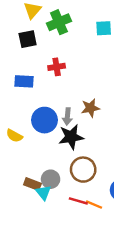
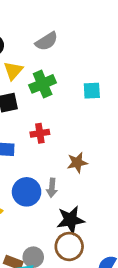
brown star: (90, 108) -> (77, 163), moved
black star: (71, 137) -> (71, 220), moved

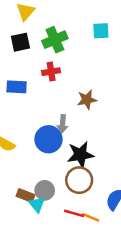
green cross: (43, 84) -> (55, 40), moved
blue circle: (27, 192) -> (49, 139), moved

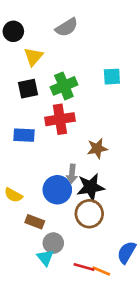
red cross: (51, 72) -> (60, 119), size x1.5
black star: (80, 155) -> (91, 187), moved
brown circle: (79, 180) -> (89, 214), moved
brown rectangle: (26, 195) -> (35, 222), moved

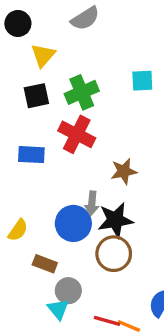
red cross: (60, 119) -> (77, 134), turned 36
yellow semicircle: (13, 195) -> (18, 230), turned -84

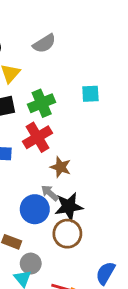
red cross: (77, 134) -> (37, 137), turned 32
brown star: (124, 171) -> (61, 167), moved, turned 30
gray arrow: (92, 203) -> (50, 193), turned 126

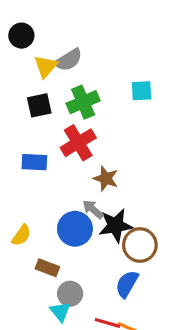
gray semicircle: (44, 43) -> (68, 60), moved
brown circle: (67, 234) -> (140, 245), moved
blue semicircle: (105, 273) -> (127, 284), moved

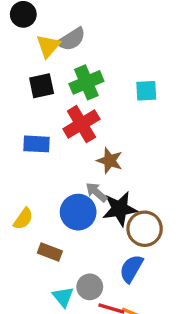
cyan square: (142, 91) -> (146, 91), moved
gray circle: (70, 294) -> (90, 287), moved

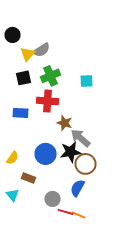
red cross: (81, 124) -> (48, 101), turned 35
gray arrow: (96, 192) -> (80, 138), moved, size x1.5
cyan triangle: (63, 297) -> (12, 195), moved

